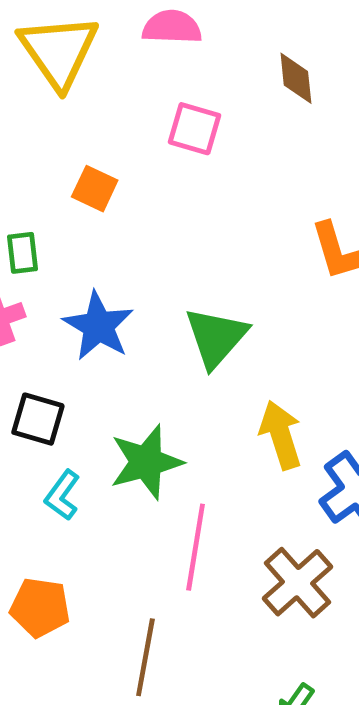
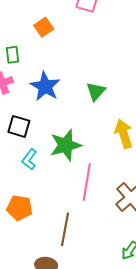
orange square: (95, 189) -> (44, 27), turned 30
green triangle: (216, 337) -> (96, 91), size x0.7

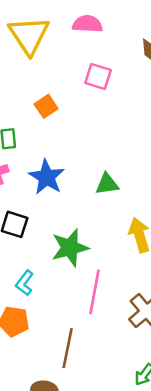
green triangle: (96, 91) -> (107, 184), turned 40
cyan L-shape: (29, 159) -> (25, 283), moved

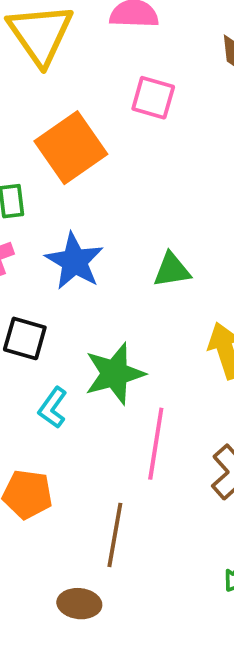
orange square: (46, 106) -> (71, 148), size x1.8
cyan L-shape: (25, 283) -> (53, 408), moved

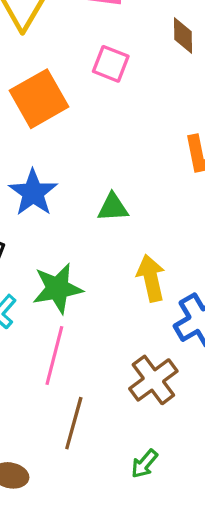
pink line: (156, 444) -> (54, 356), moved
brown line: (115, 535) -> (74, 423), moved

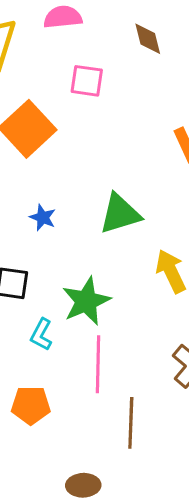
blue star: (33, 193) -> (43, 217), size x0.6
green triangle: (113, 207) -> (120, 214), size x1.4

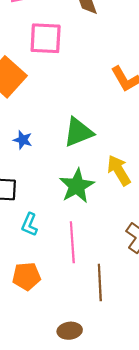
pink square: (87, 81) -> (46, 38), size x1.4
green star: (86, 301) -> (77, 186), moved

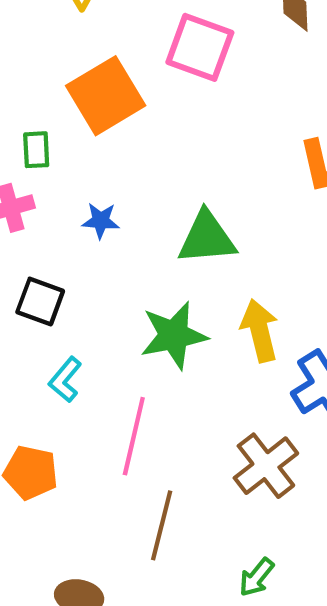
blue star: (23, 140) -> (101, 221), turned -30

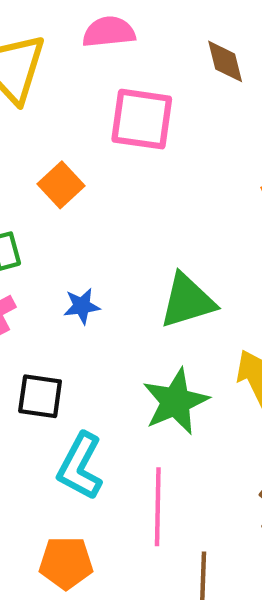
orange square: (106, 96) -> (61, 185), size x0.6
cyan L-shape: (65, 380) -> (80, 466), size x1.5

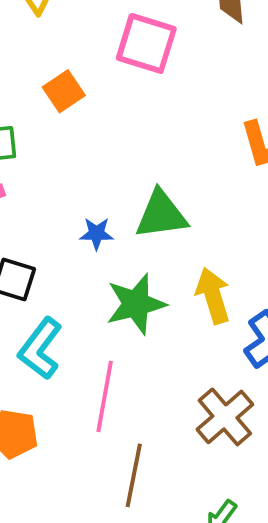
blue star: (82, 306) -> (97, 234), moved

